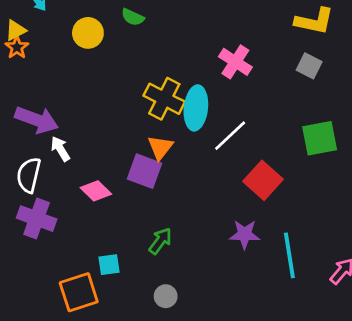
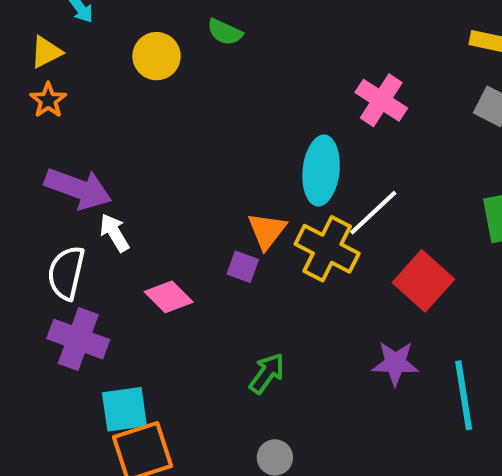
orange star: (17, 47) -> (48, 100), moved
yellow cross: (164, 99) -> (327, 249), moved
purple square: (145, 171) -> (243, 267), size x0.6
cyan square: (109, 265) -> (124, 409), moved, size x1.4

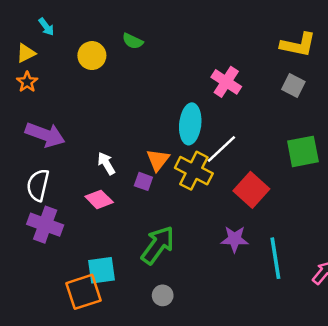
white arrow: (114, 233) -> (106, 163), moved
green arrow: (267, 373) -> (158, 245), size x1.6
cyan square: (124, 409) -> (101, 270), moved

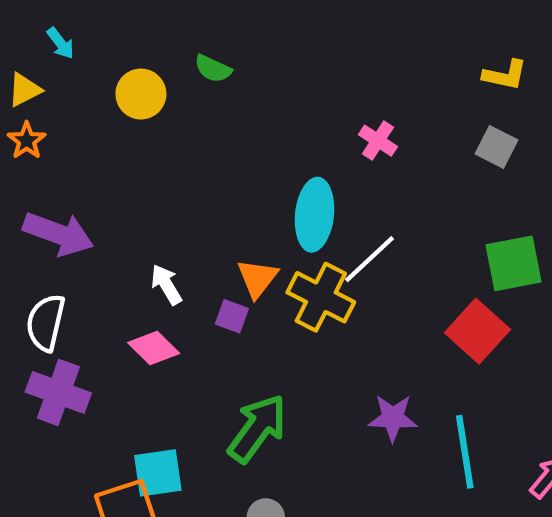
yellow L-shape: (298, 45) -> (505, 75), size x0.7
pink cross: (226, 82) -> (378, 141), size x0.7
red square: (251, 190) -> (477, 331), moved

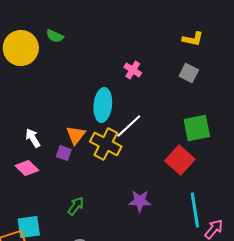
yellow circle: (141, 94) -> (21, 48), size x1.5
green arrow: (257, 428) -> (76, 206), size x0.6
cyan line: (465, 452) -> (195, 210), moved

